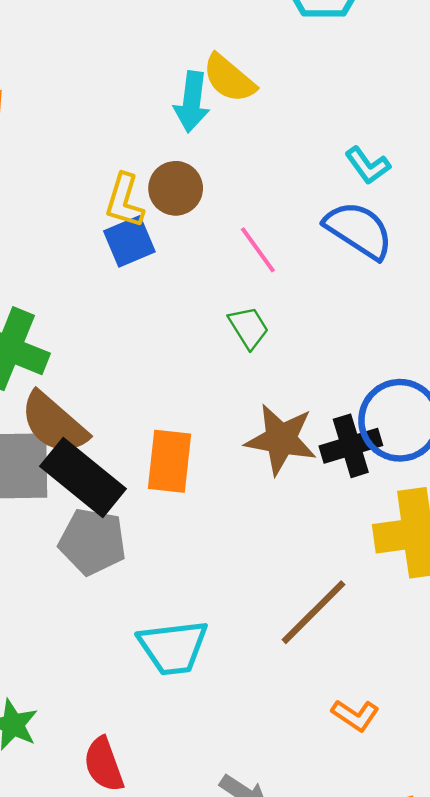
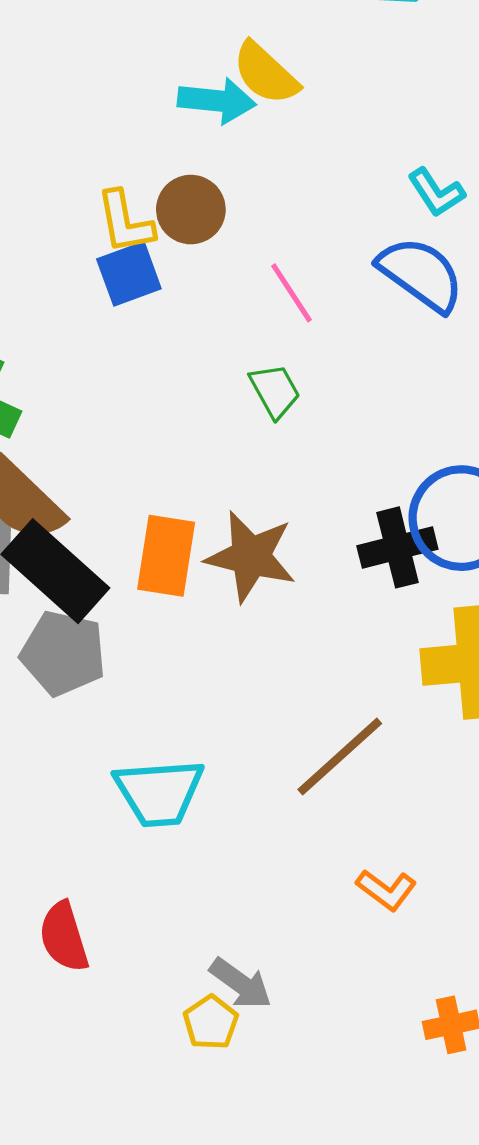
cyan arrow: (192, 102) -> (217, 101), turned -94
yellow L-shape: (124, 201) -> (125, 222), turned -30
brown star: (281, 439) -> (251, 556), moved

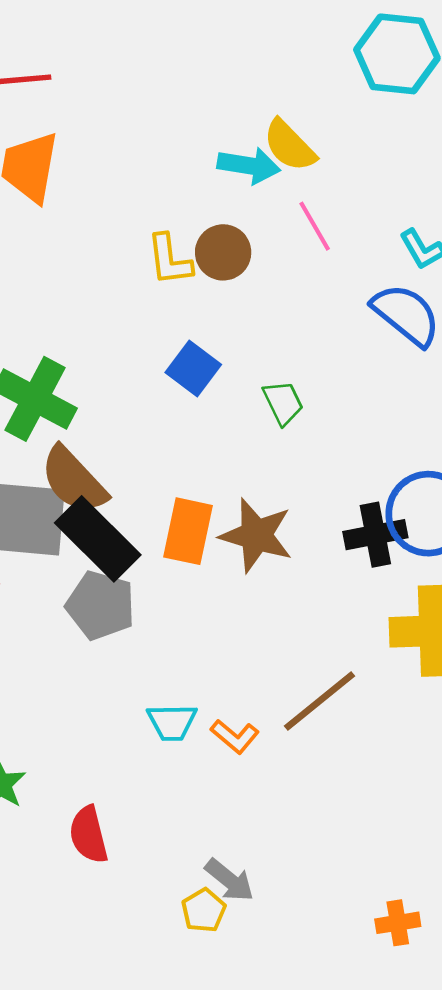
blue square: (129, 274) -> (193, 368), moved, turned -36
pink line: (292, 293) -> (315, 226), moved
cyan trapezoid: (159, 792) -> (172, 722), size x0.7
orange L-shape: (386, 890) -> (235, 736), moved

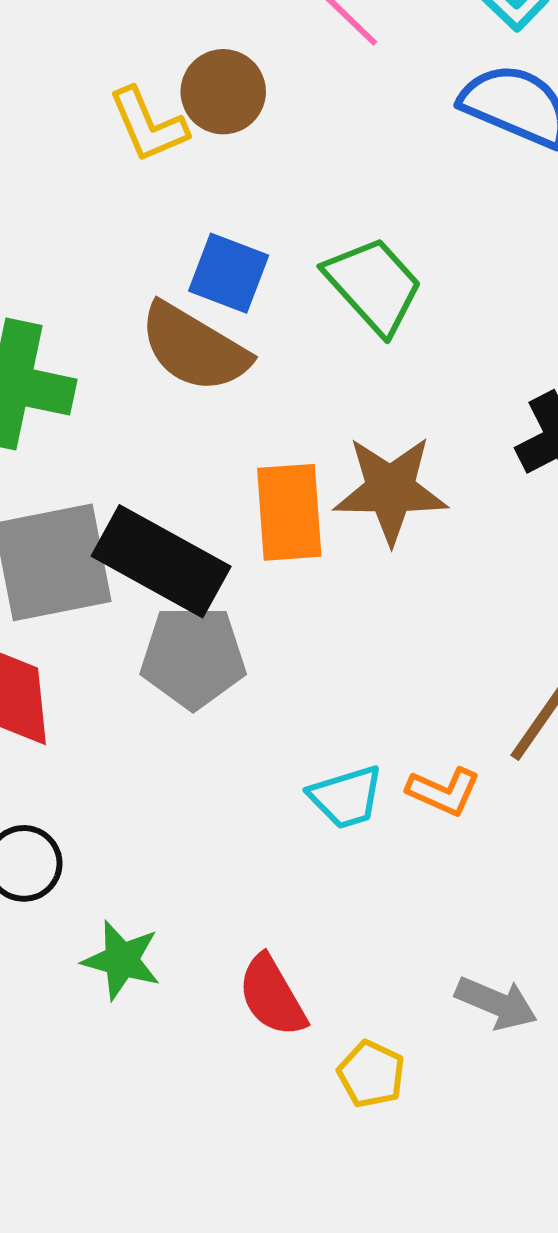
green trapezoid: (283, 403) -> (374, 285), size x1.5
brown semicircle: (74, 480) -> (194, 348), moved
yellow pentagon: (204, 910) -> (371, 1074), moved

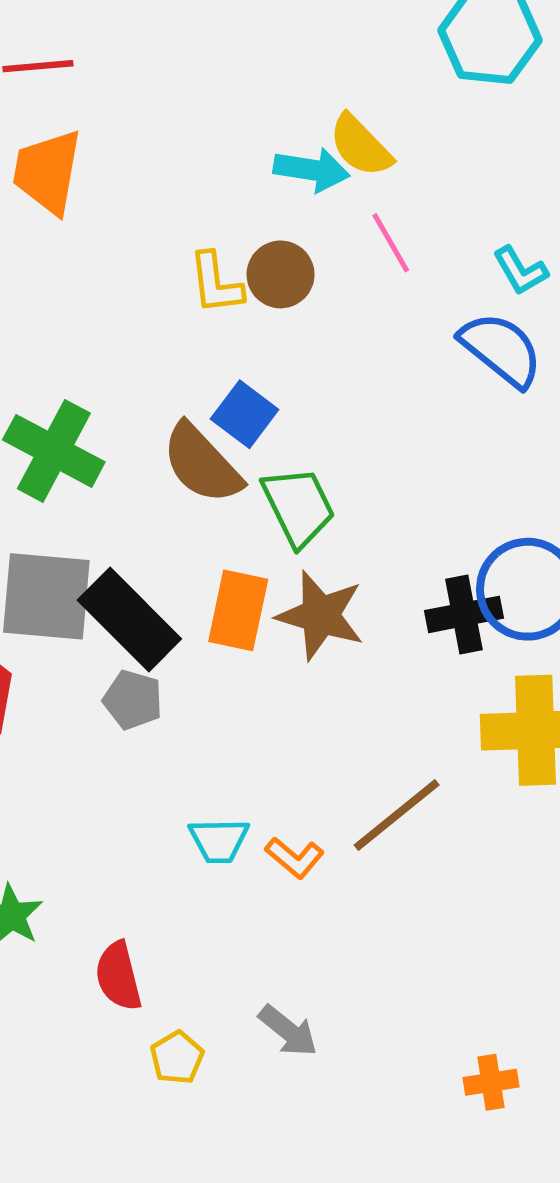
green trapezoid: (374, 285) -> (298, 506), moved
gray pentagon: (193, 657) -> (133, 700), size x0.7

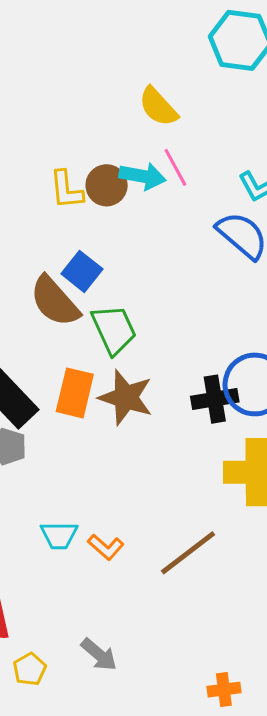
cyan arrow: (312, 170) -> (143, 176), moved
brown line: (397, 815) -> (188, 553), moved

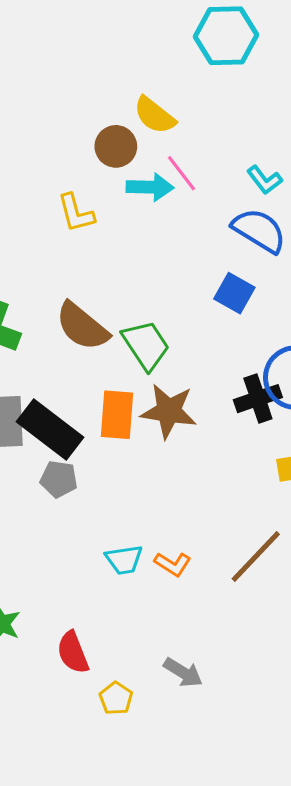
brown circle: (107, 185) -> (116, 146), moved
blue square: (82, 271) -> (234, 293), moved

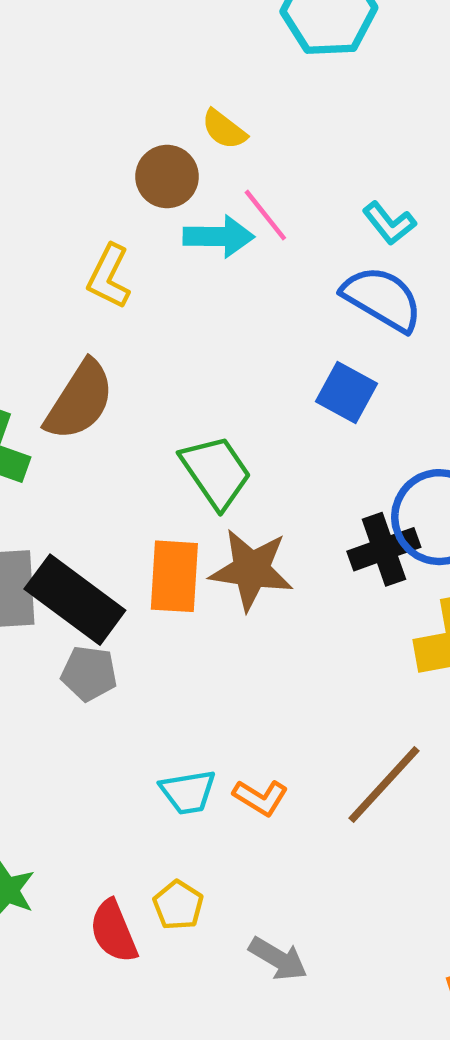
yellow semicircle: (155, 115) -> (224, 129), size x0.7
yellow L-shape: (76, 213) -> (109, 277), turned 42
brown semicircle: (82, 326) -> (80, 400), moved, turned -96
yellow pentagon: (116, 698) -> (178, 905), moved

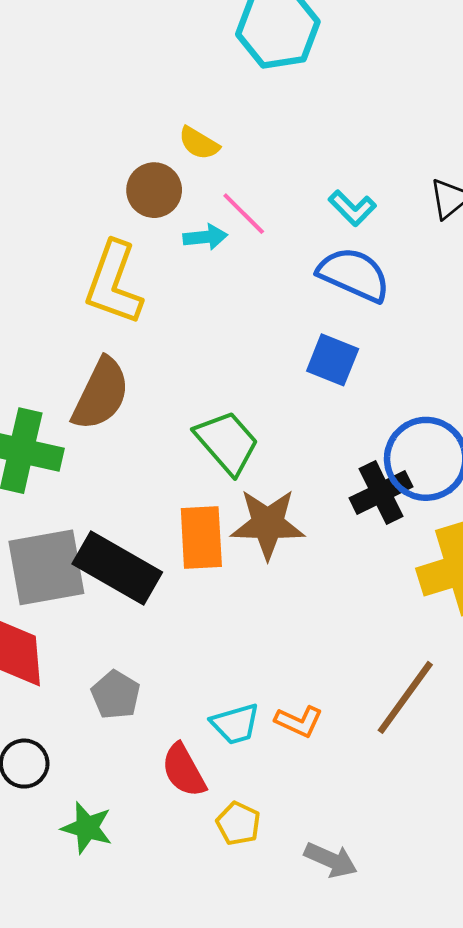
cyan arrow: (219, 237) -> (205, 237), size x0.7
yellow L-shape: (109, 277) -> (114, 283), size x1.5
gray pentagon: (89, 673) -> (116, 695), moved, turned 30
red semicircle: (113, 931) -> (184, 770), moved

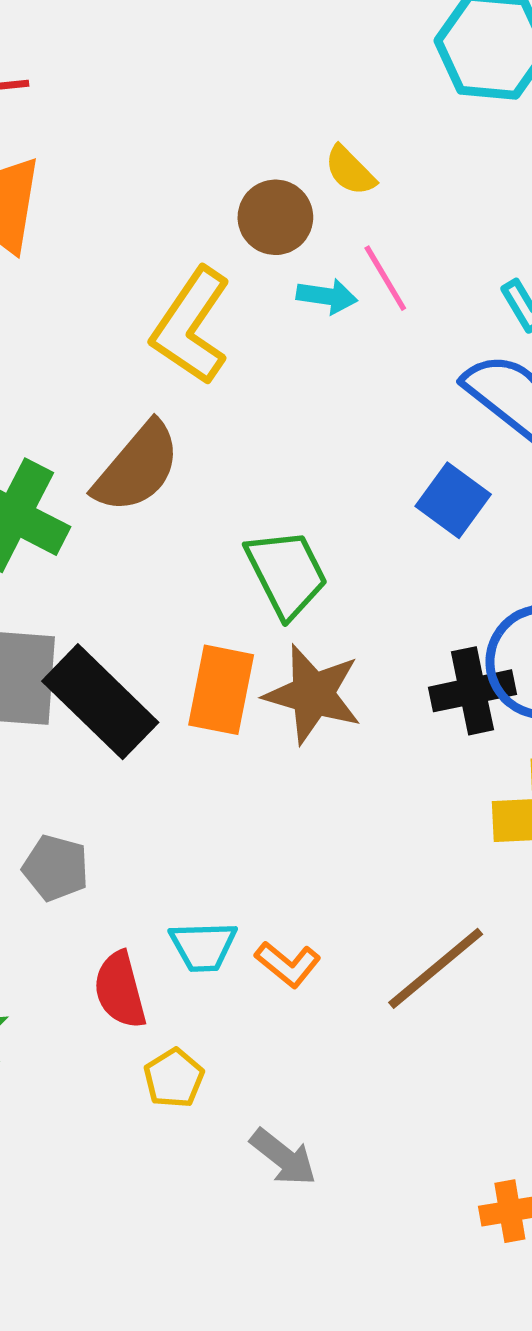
gray pentagon: (116, 695) -> (56, 868), turned -30

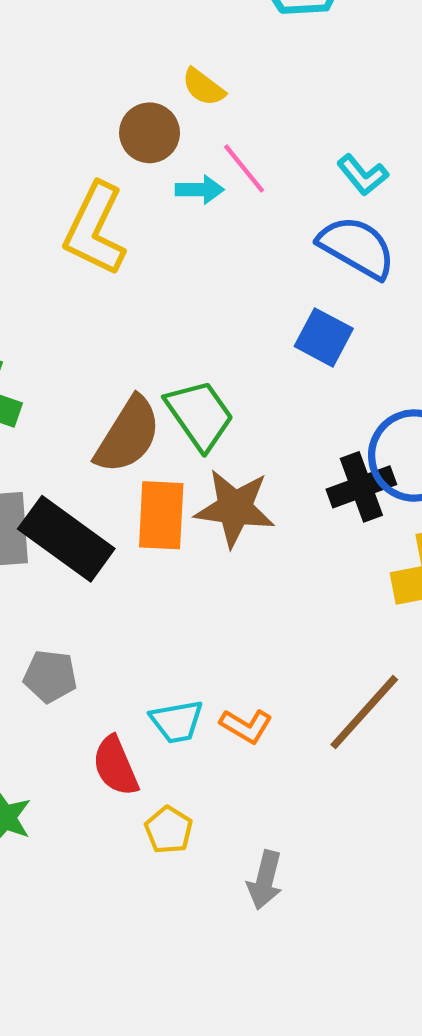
brown semicircle: (137, 468) -> (128, 435), moved
gray arrow: (283, 1157) -> (265, 880), turned 74

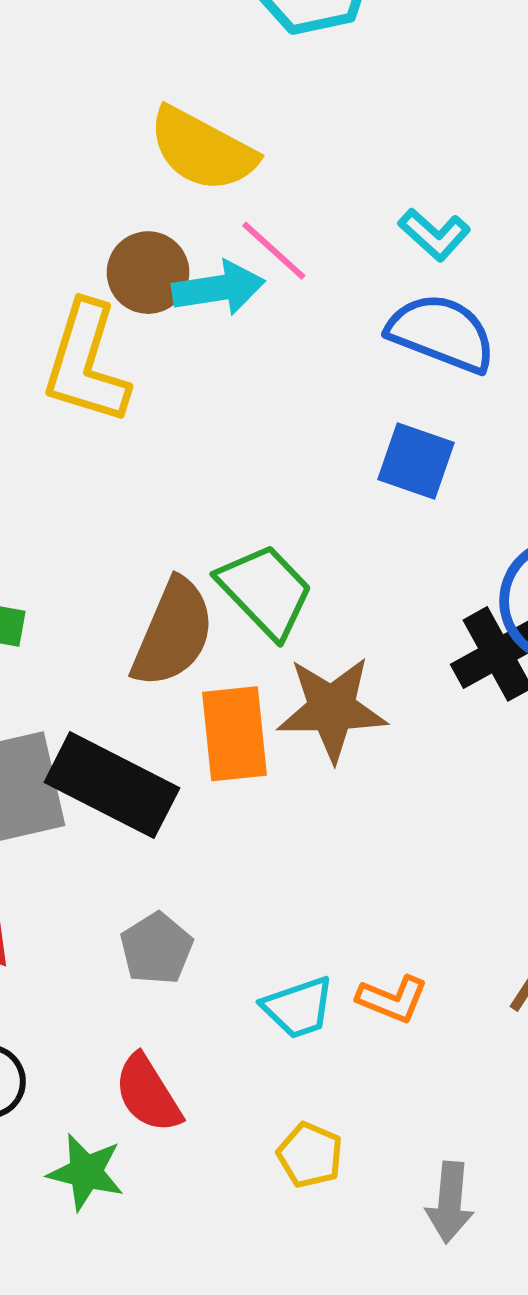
yellow semicircle: (204, 87) -> (202, 149), size x1.8
brown circle: (150, 133) -> (148, 273), moved
cyan arrow: (200, 190) -> (219, 288), size x1.4
gray pentagon: (50, 676) -> (156, 949), moved, turned -30
red semicircle: (115, 766) -> (148, 1094), moved

